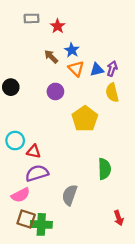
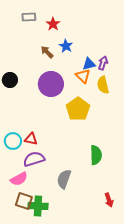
orange triangle: (76, 69) -> (83, 76), moved
purple circle: (55, 91) -> (51, 84), size x1.6
cyan circle: (15, 141) -> (13, 141), moved

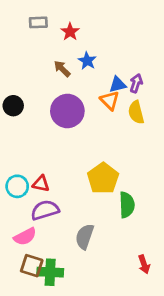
yellow pentagon: (78, 109) -> (103, 178), moved

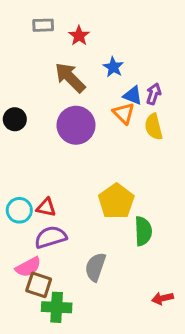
blue star: (87, 61) -> (113, 67), moved
brown arrow: (62, 69) -> (70, 77), size x1.6
blue triangle: (118, 85) -> (133, 95), turned 36
red arrow: (144, 264) -> (163, 298), turned 96
brown square: (32, 266) -> (39, 285), moved

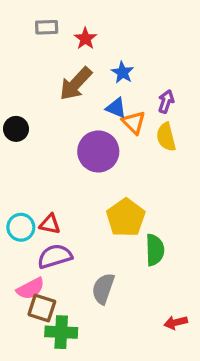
brown arrow: (70, 77) -> (76, 84), turned -92
blue triangle: (133, 95) -> (116, 108), moved
purple circle: (76, 125) -> (98, 151), moved

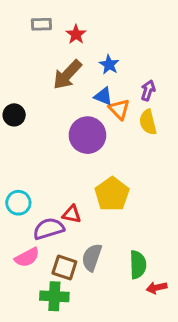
red triangle: (50, 224) -> (72, 214), moved
green semicircle: (155, 250) -> (138, 265), moved
brown square: (42, 308) -> (64, 268), moved

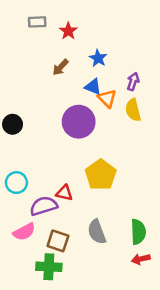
brown arrow: (67, 75) -> (60, 67), size x0.6
black circle: (14, 115) -> (13, 124), moved
gray semicircle: (92, 257) -> (97, 232), moved, turned -40
green semicircle: (138, 265) -> (138, 232), moved

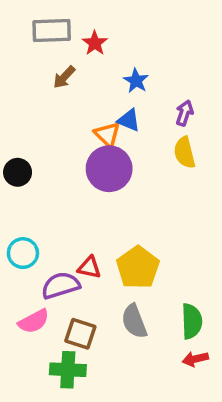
gray rectangle: (37, 22) -> (52, 30), size x1.5
brown arrow: (60, 67) -> (64, 77), moved
orange triangle: (107, 98) -> (107, 135), moved
yellow pentagon: (101, 175) -> (138, 267), moved

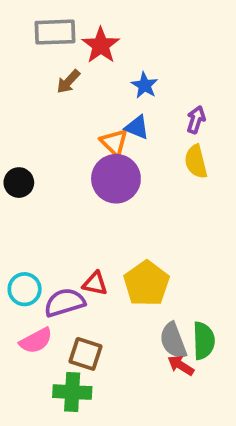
red star: (95, 43) -> (101, 45), size x1.4
cyan circle: (23, 253) -> (25, 289), moved
gray semicircle: (134, 321) -> (173, 341), moved
red arrow: (195, 359) -> (181, 365), moved, turned 45

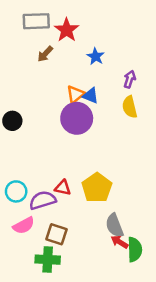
blue triangle: (137, 127) -> (91, 96), moved
orange triangle: (114, 143) -> (75, 94), turned 36
green semicircle: (204, 341) -> (135, 249), moved

